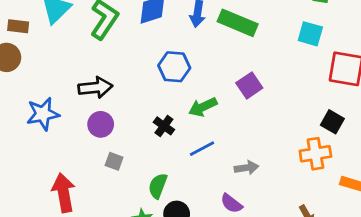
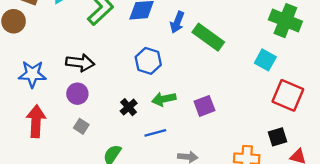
purple square: (249, 85) -> (204, 106), moved
black square: (332, 122) -> (278, 137), moved, turned 30
red arrow: (64, 193) -> (36, 121), moved

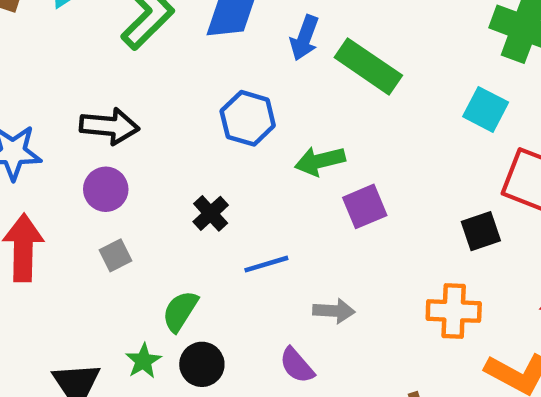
green arrow: (164, 99) -> (320, 161), moved
gray square: (81, 126) -> (115, 255), turned 32
black square: (278, 137) -> (481, 231), moved

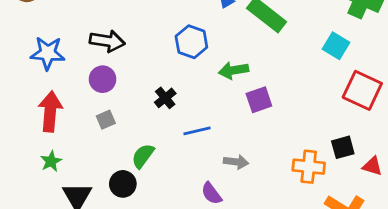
black square: (481, 231) -> (343, 147), moved
green star: (143, 361) -> (51, 161), moved
black circle: (202, 364) -> (123, 184), moved

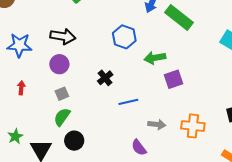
red arrow: (50, 111) -> (21, 88), size x0.5
green semicircle: (143, 156) -> (62, 117), moved
green star: (51, 161) -> (15, 136), moved
orange cross: (309, 167) -> (193, 126), moved

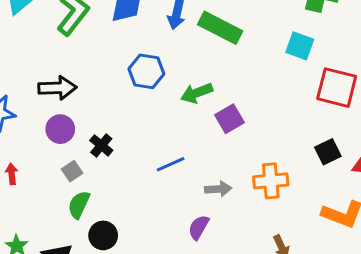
black cross: (105, 78) -> (101, 145), moved
purple semicircle: (139, 148) -> (199, 227), turned 78

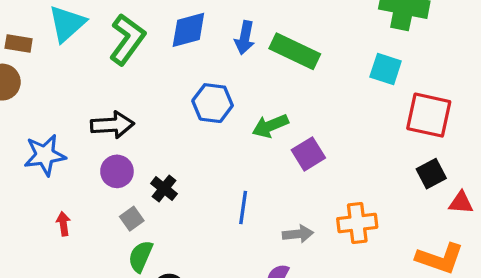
black square: (328, 152) -> (431, 174), moved
blue line: (171, 164) -> (243, 207), turned -56

